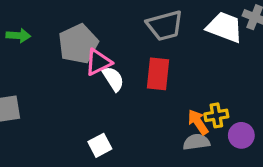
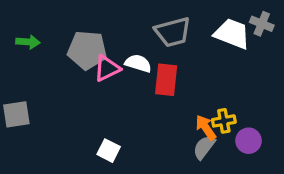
gray pentagon: (78, 44) -> (87, 50), turned 30
white semicircle: (113, 79) -> (138, 63), moved, turned -40
gray semicircle: (196, 142) -> (204, 147), turned -45
white square: (100, 145) -> (109, 151), turned -35

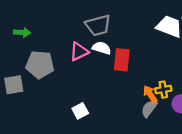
gray trapezoid: (173, 32) -> (98, 25), moved
gray pentagon: (87, 50) -> (40, 65), moved
white square: (109, 151) -> (80, 111), turned 35

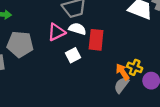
yellow cross: (163, 90) -> (135, 67), turned 32
white square: (80, 111) -> (73, 55), moved

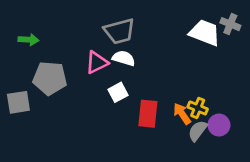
red rectangle: (96, 40) -> (148, 114), moved
gray semicircle: (121, 85) -> (198, 131), moved

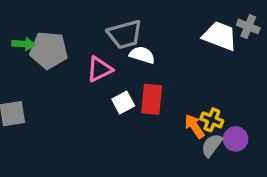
white semicircle: (124, 58) -> (142, 55), moved
gray pentagon: (50, 78) -> (49, 50), moved
red rectangle: (148, 114) -> (152, 99), moved

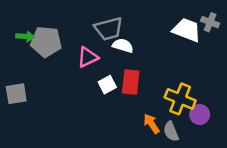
yellow cross: (212, 120) -> (180, 99), size x1.6
orange arrow: (194, 126) -> (152, 124), moved
gray semicircle: (212, 145) -> (171, 131), moved, turned -60

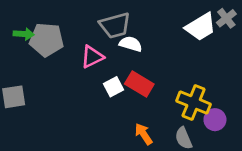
gray cross: (210, 22) -> (226, 18), turned 30
white trapezoid: (187, 30) -> (201, 27), turned 128
red rectangle: (131, 82) -> (139, 84), turned -65
orange arrow: (152, 124) -> (144, 134), moved

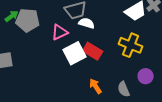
green arrow: (24, 34) -> (12, 16), turned -40
white square: (114, 87) -> (75, 53), size x1.6
yellow cross: (194, 103) -> (131, 45), moved

